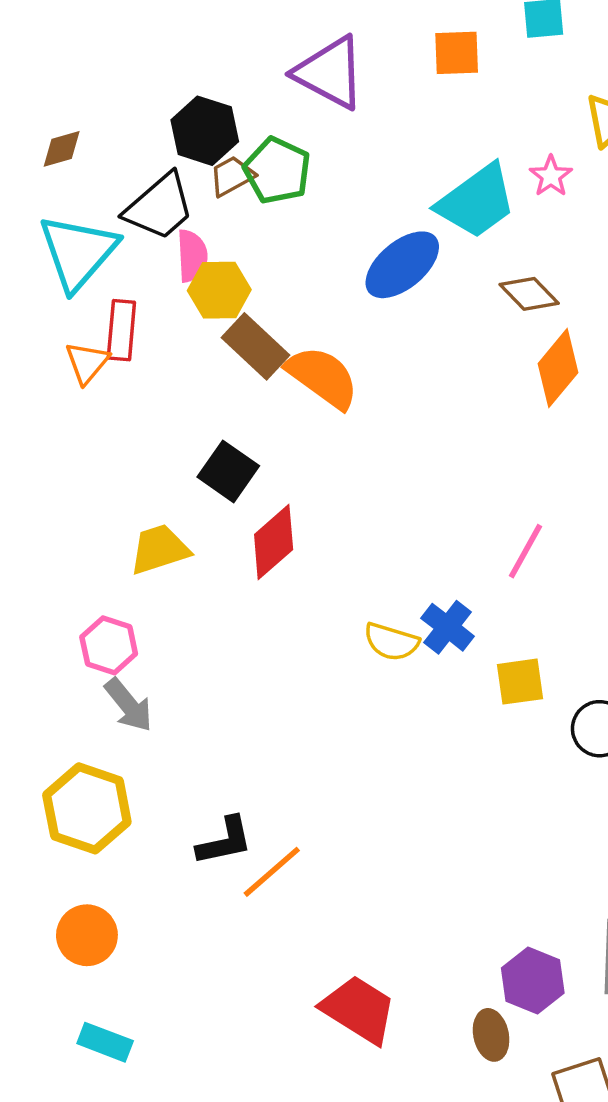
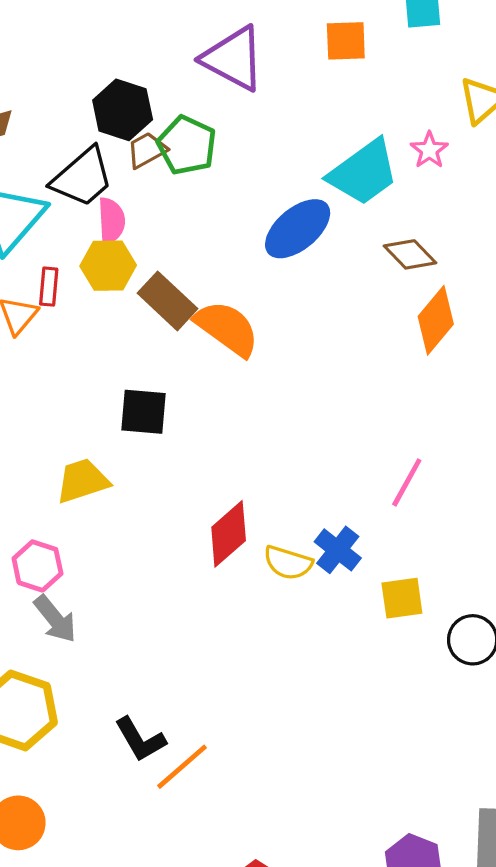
yellow hexagon: (219, 290) -> (108, 266), moved
red rectangle: (121, 330) -> (49, 287), size x0.7
black square: (228, 471) -> (143, 412), turned -30
red diamond: (274, 542) -> (229, 534), moved
black L-shape: (225, 841) -> (140, 739), turned 72

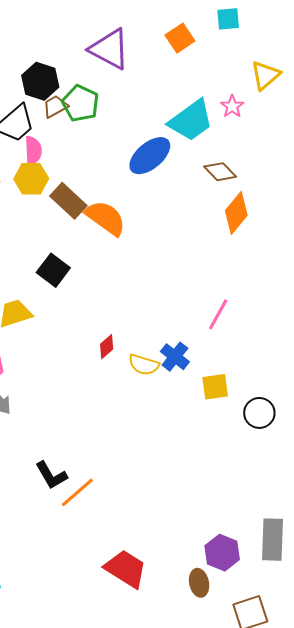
orange square: (346, 41) -> (180, 38), turned -32
black square: (143, 412) -> (53, 270), turned 32
red diamond: (229, 534) -> (107, 347), size x0.6

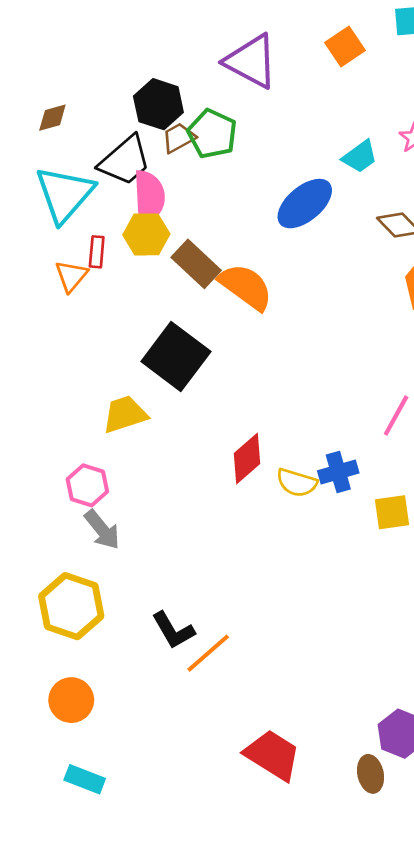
cyan trapezoid: (191, 120) -> (360, 157), size x0.6
pink semicircle: (33, 151) -> (149, 197), size x1.4
black square: (53, 270) -> (176, 357), size x1.5
red diamond: (107, 347) -> (247, 459), size x1.5
blue cross: (175, 357) -> (338, 472), turned 36

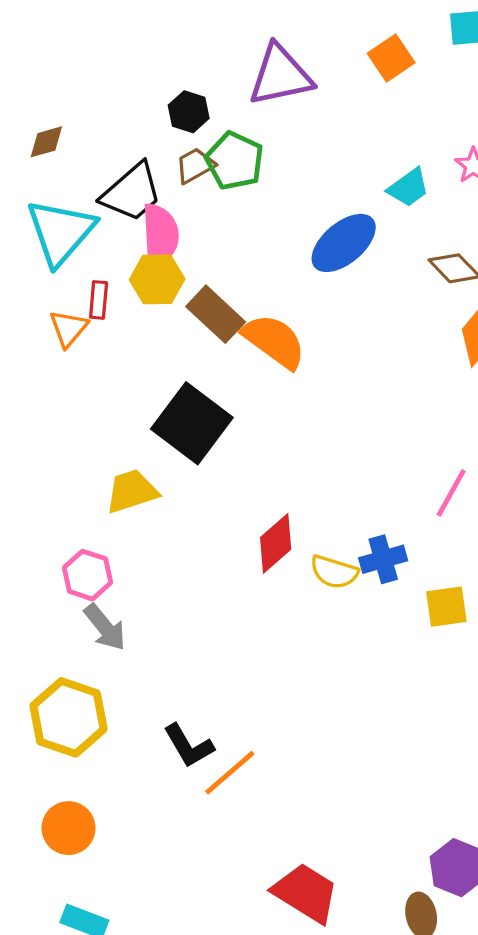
purple triangle: (251, 61) -> (280, 75), turned -40
black hexagon: (158, 104) -> (189, 112), moved, size x0.7

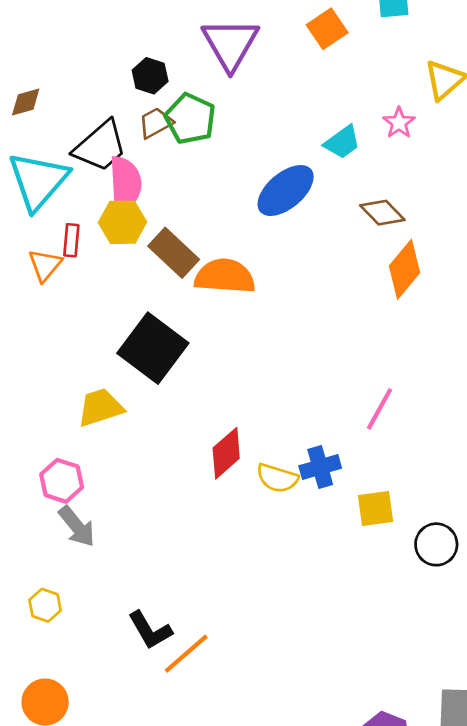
purple triangle: (280, 75) -> (230, 44), turned -48
orange semicircle: (274, 341) -> (225, 276), turned -32
yellow hexagon: (69, 717) -> (45, 605), size x0.5

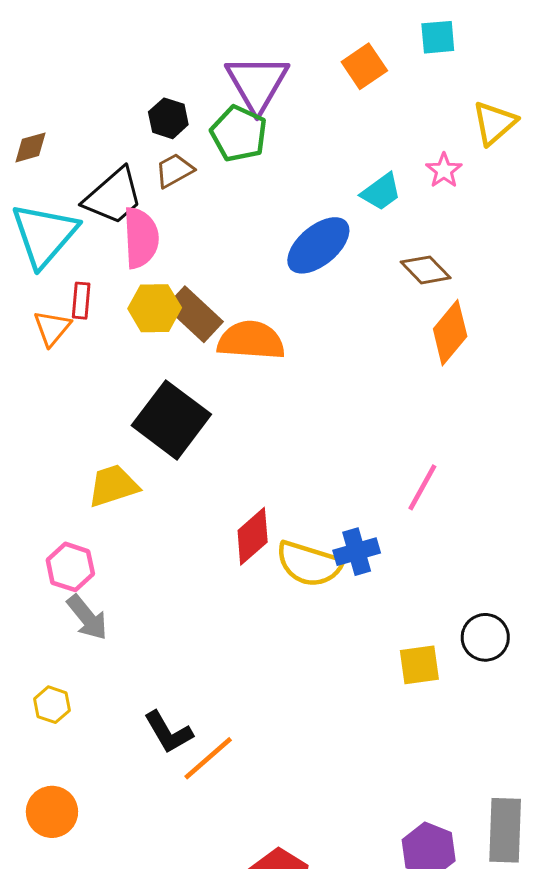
green pentagon: (190, 119) -> (239, 134), moved
yellow hexagon: (122, 222) -> (155, 308), moved
yellow semicircle: (277, 478) -> (309, 564), size x1.4
yellow square: (375, 508) -> (419, 665), moved

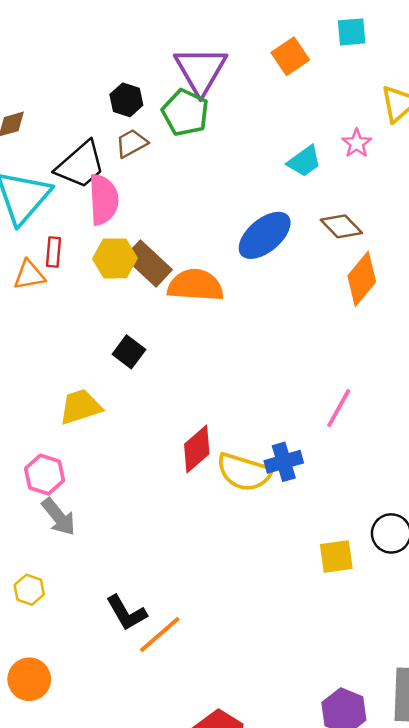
blue ellipse: (318, 245) -> (265, 235), moved
orange triangle: (52, 328) -> (29, 275), turned 40
black square: (171, 420) -> (129, 352), size x0.5

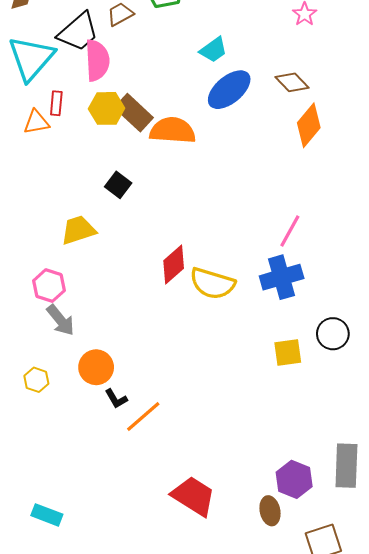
cyan trapezoid: (304, 161) -> (213, 50), moved
blue cross: (284, 462) -> (282, 277), moved, size x1.4
black L-shape: (126, 613) -> (116, 399), size x0.7
orange circle: (29, 679) -> (96, 367), moved

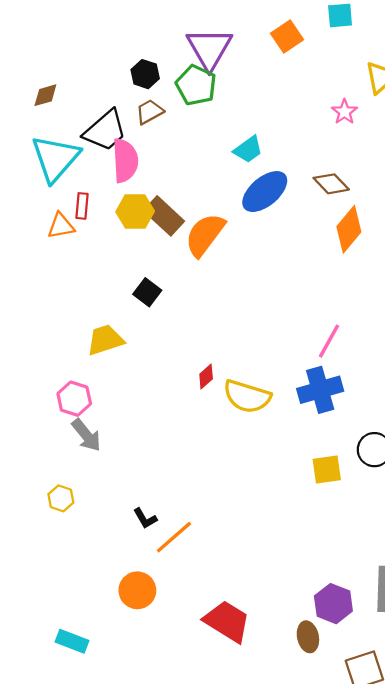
orange semicircle: (173, 130) -> (205, 235), turned -57
red diamond: (174, 265) -> (206, 377), size x0.6
orange circle: (96, 367) -> (137, 590), moved

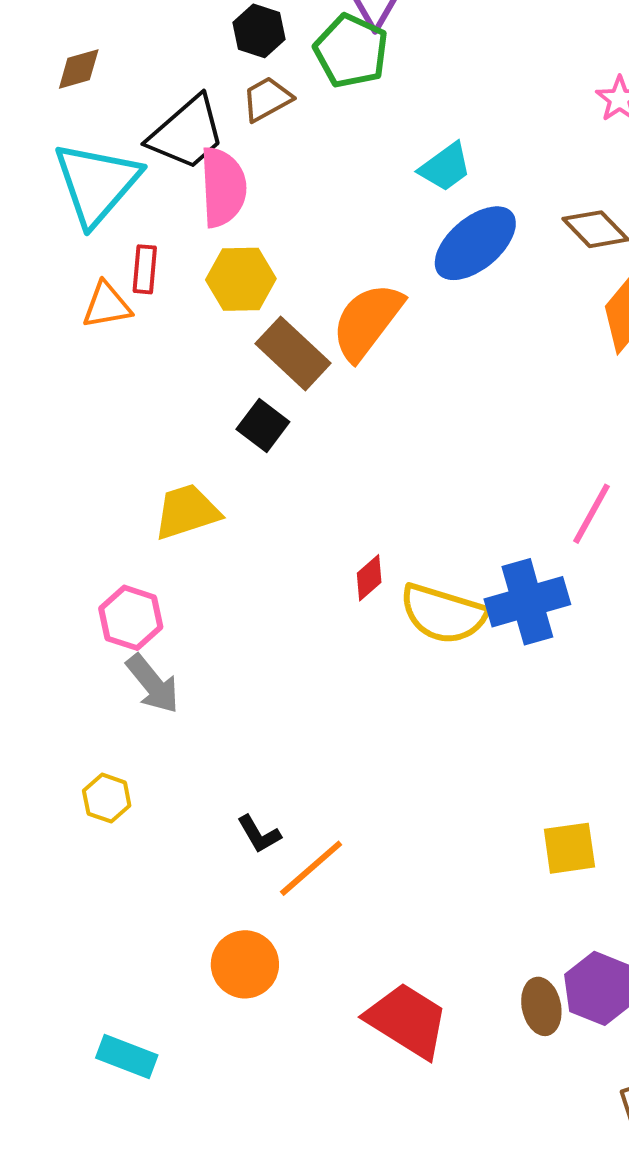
brown rectangle: (164, 216) -> (293, 353), moved
blue cross: (320, 390) -> (527, 602), moved
yellow square: (327, 470) -> (569, 848), moved
brown ellipse: (308, 637) -> (541, 1006), moved

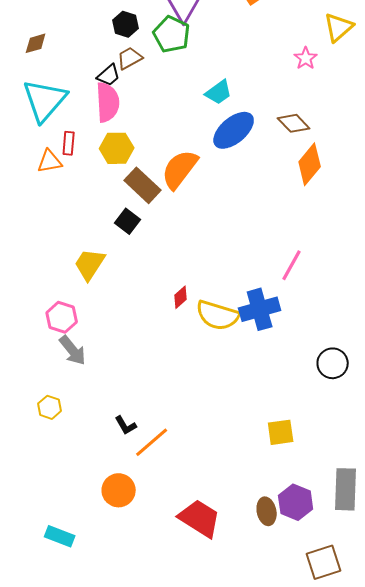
black trapezoid: (187, 133) -> (109, 75), moved, size x0.6
yellow trapezoid: (187, 512) -> (90, 264), turned -39

